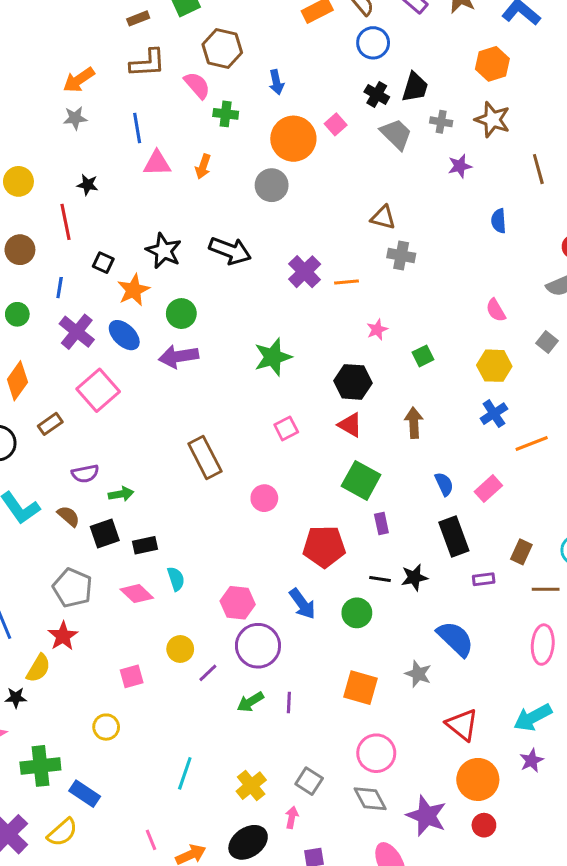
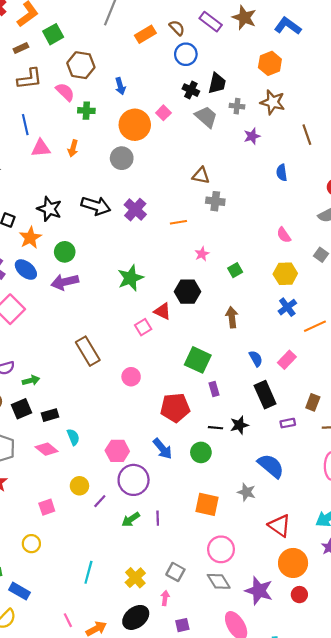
purple cross: (305, 272) -> (135, 210), moved
red triangle: (350, 425) -> (162, 311), moved

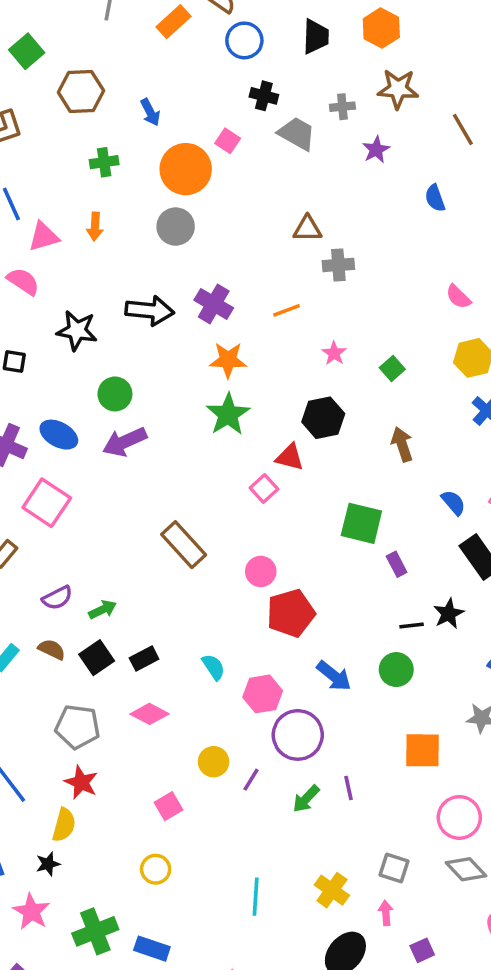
black trapezoid: (217, 83) -> (316, 36), moved
pink semicircle: (65, 92) -> (23, 281), moved
orange star: (30, 238) -> (228, 360), moved, turned -30
red pentagon: (175, 408) -> (291, 613), moved
cyan semicircle: (73, 437) -> (214, 667), moved

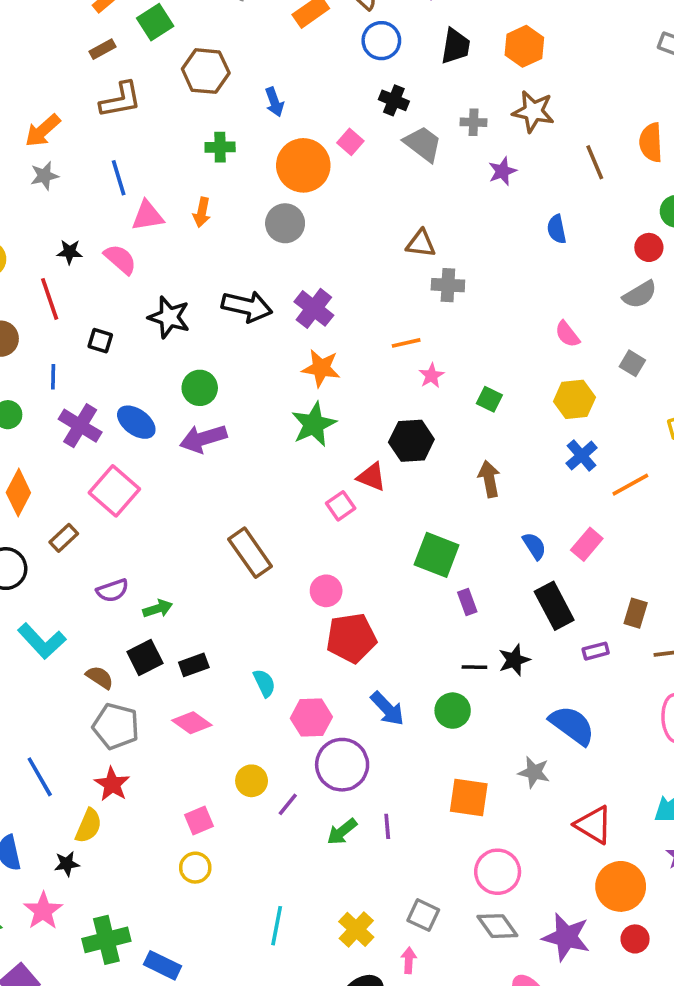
orange line: (286, 310) -> (406, 343), moved
green square: (392, 368) -> (489, 399), turned -30
brown semicircle: (52, 649) -> (100, 677), moved
yellow circle: (156, 869) -> (195, 868), moved

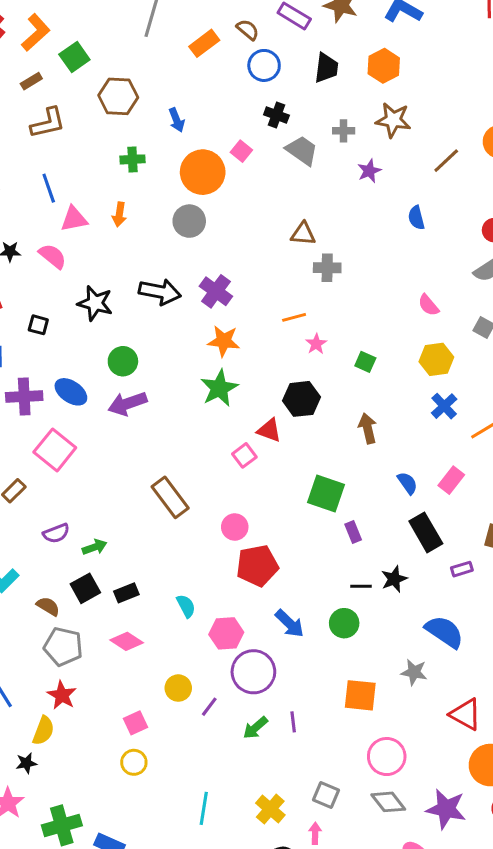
brown line: (595, 162) -> (446, 161), turned 72
purple cross: (80, 426) -> (24, 396), turned -32

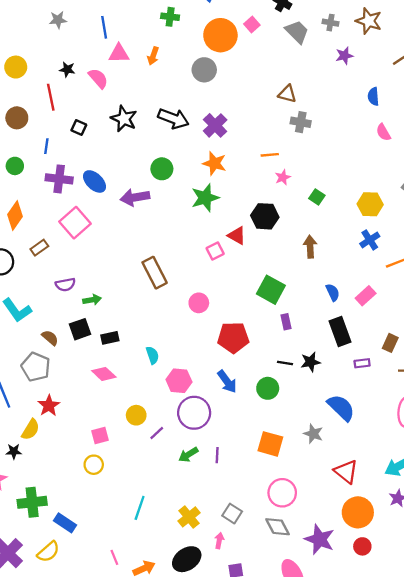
pink semicircle: (428, 305) -> (383, 132), moved
green circle: (123, 361) -> (162, 169), moved
red pentagon: (257, 566) -> (233, 338), moved
gray pentagon: (63, 647) -> (36, 367), moved

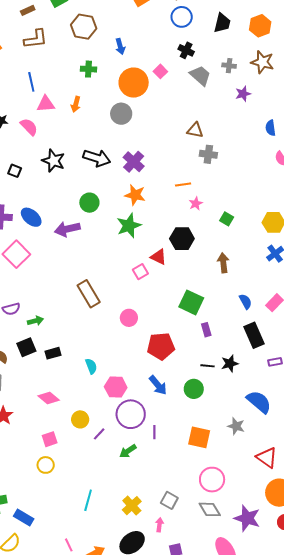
pink diamond: (104, 374) -> (49, 398), moved
purple line: (217, 455) -> (154, 432), moved

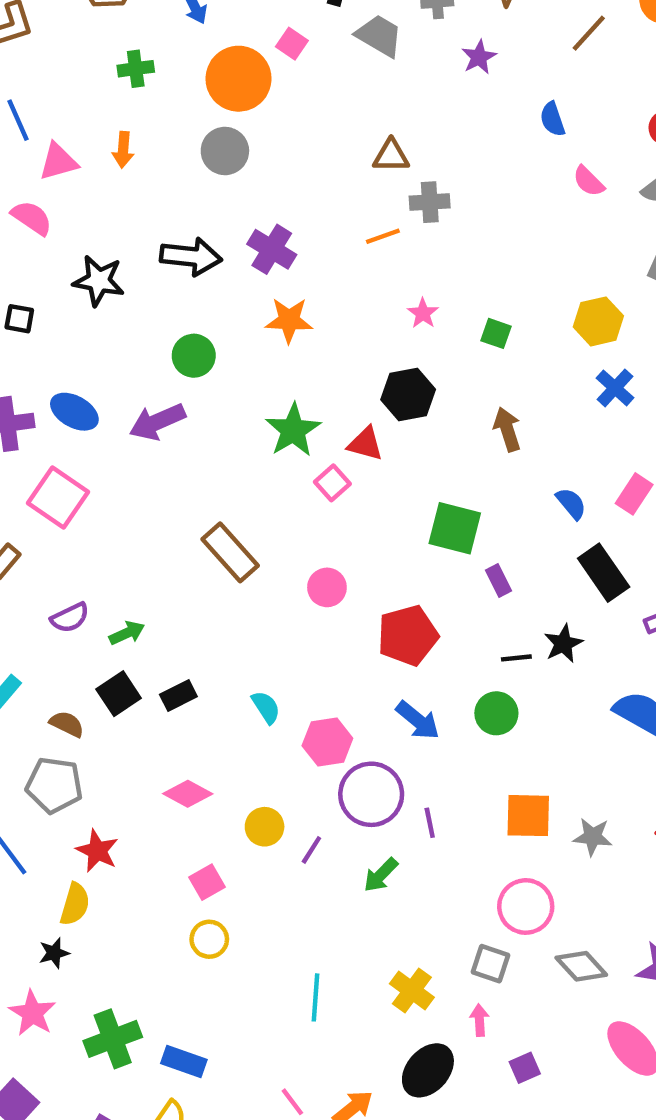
orange line: (183, 185) -> (383, 236), moved
green star: (129, 226) -> (293, 430), moved
gray star: (236, 426) -> (593, 837), moved
pink circle: (212, 480) -> (526, 906), moved

